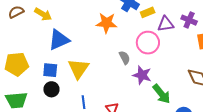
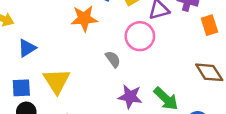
blue triangle: (59, 40) -> (27, 48), size x0.7
purple star: (142, 75) -> (130, 97), moved

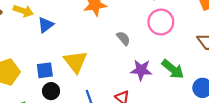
pink circle: (140, 36) -> (161, 22), moved
blue triangle: (27, 48) -> (46, 25), moved

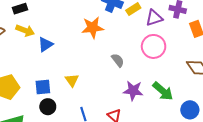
yellow triangle: (75, 62) -> (72, 80), size x0.6

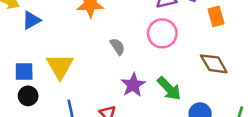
yellow triangle: (72, 80) -> (60, 66), size x1.6
purple star: (133, 91) -> (133, 85), turned 30

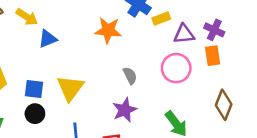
orange rectangle: (216, 16) -> (213, 56), moved
brown diamond: (214, 64) -> (224, 105), turned 44
purple star: (133, 85) -> (125, 110), moved

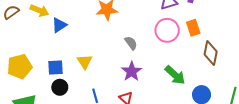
orange rectangle: (213, 56) -> (193, 28), moved
yellow triangle: (70, 88) -> (85, 62), size x0.7

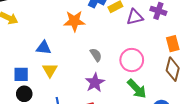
blue triangle: (59, 25) -> (44, 48), moved, turned 35
orange rectangle: (193, 28) -> (173, 44), moved
pink circle: (167, 30) -> (132, 60), moved

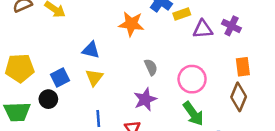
blue square: (21, 74) -> (60, 77), turned -35
black circle: (24, 94) -> (48, 99), moved

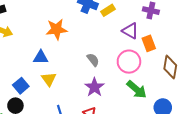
orange star: (131, 24) -> (57, 29), moved
purple triangle: (203, 29) -> (130, 31), moved, turned 48
orange rectangle: (243, 67) -> (149, 43), moved

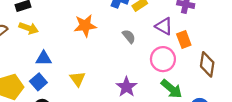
blue triangle: (41, 57) -> (44, 58), moved
gray semicircle: (93, 60) -> (129, 36), moved
blue square: (21, 86) -> (38, 82), moved

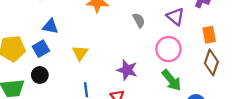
orange rectangle: (184, 39) -> (209, 35), moved
purple star: (126, 87) -> (127, 70), turned -30

